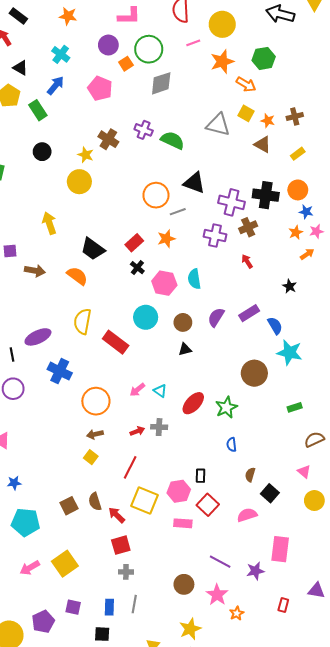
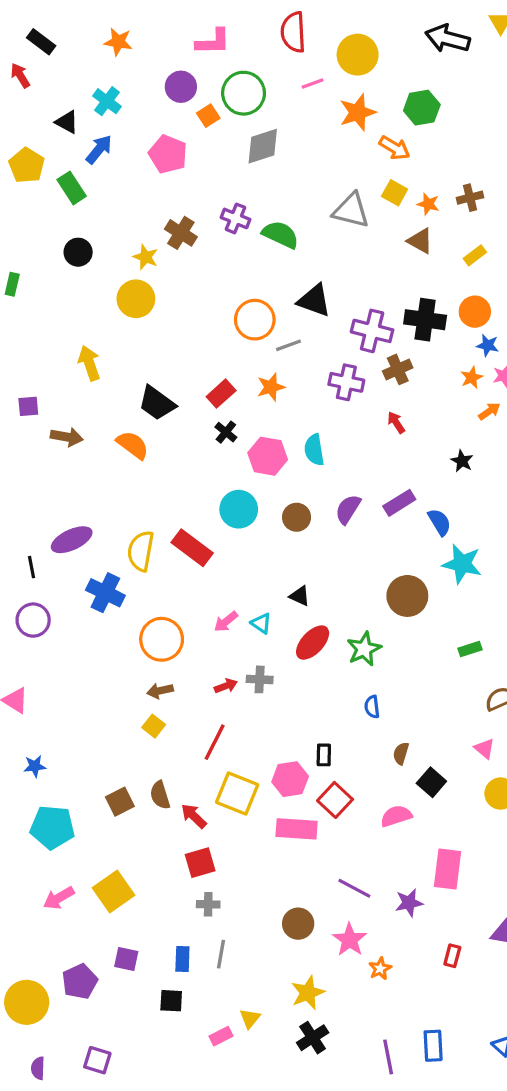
black triangle: (20, 68) -> (67, 122), moved
yellow semicircle: (82, 321) -> (141, 551), moved
black triangle: (185, 349) -> (300, 596), moved, turned 40
pink rectangle: (183, 523) -> (297, 829), size x1.4

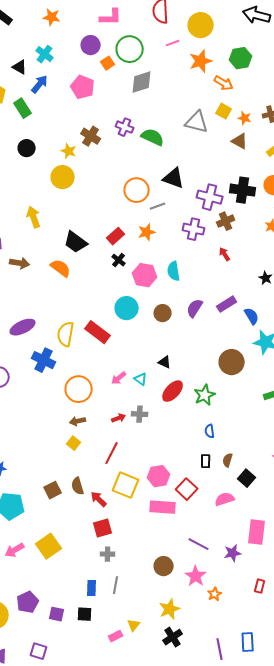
black rectangle: (324, 755) -> (206, 461), moved
purple square: (126, 959) -> (57, 614), moved

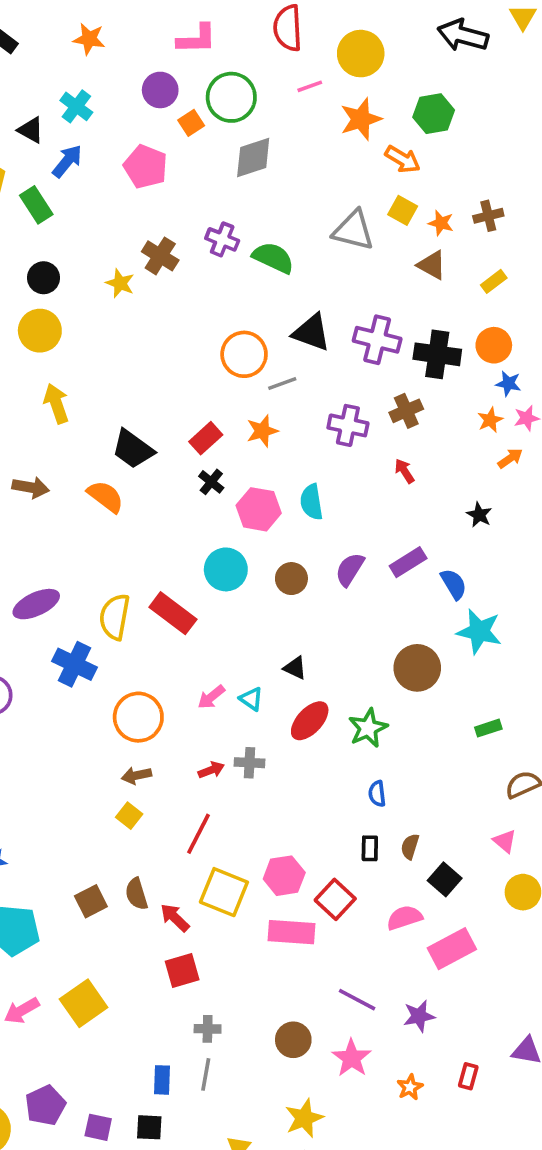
yellow circle: (63, 177) -> (40, 331), moved
purple cross: (210, 197) -> (377, 340), moved
pink rectangle: (257, 532) -> (452, 949), moved, turned 55
gray cross: (108, 554) -> (208, 1029), moved
orange star: (215, 594) -> (410, 1087), moved

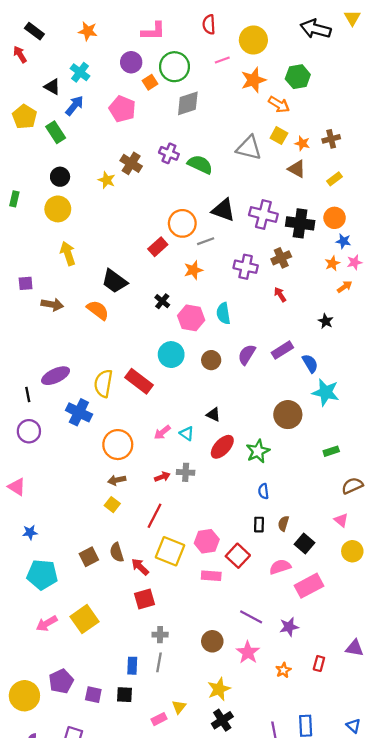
red semicircle: (288, 28) -> (209, 24), size x0.7
red rectangle: (206, 438) -> (158, 247), moved
pink rectangle: (291, 932) -> (211, 576), size x0.7

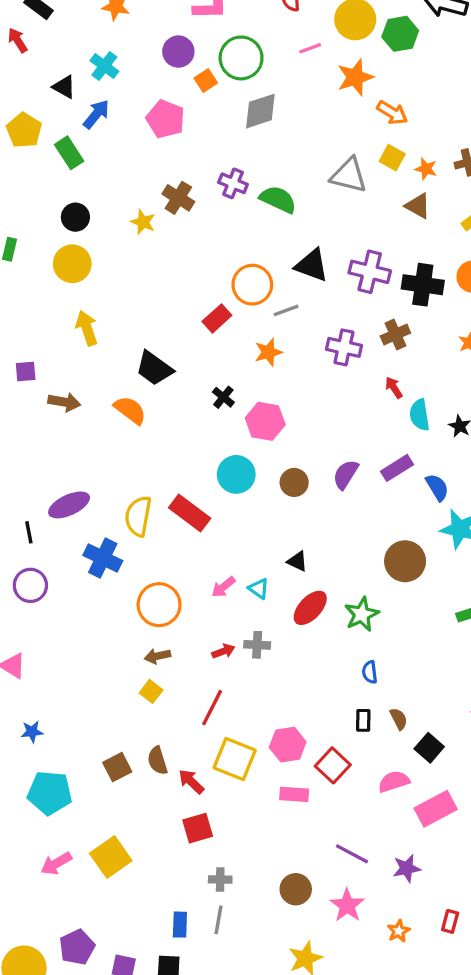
green hexagon: (298, 77) -> (400, 34), moved
cyan semicircle: (223, 313) -> (420, 415), moved
brown semicircle: (283, 523) -> (399, 719), turned 136

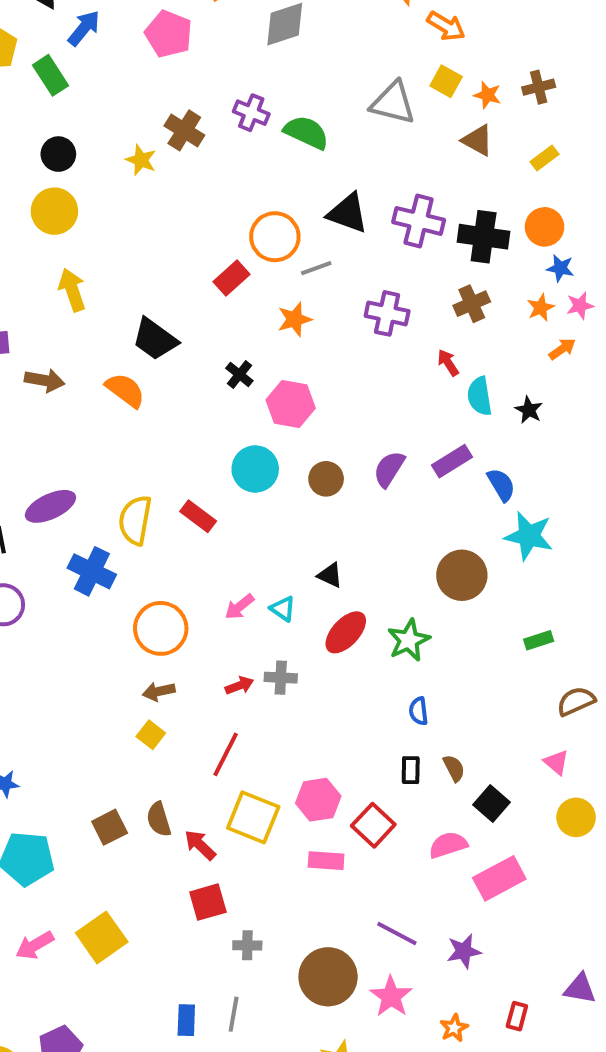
brown cross: (395, 335) -> (472, 304), moved
red rectangle: (190, 513) -> (198, 516), size x0.7
gray cross: (220, 880) -> (247, 945), moved
brown circle: (296, 889) -> (328, 977), size x1.5

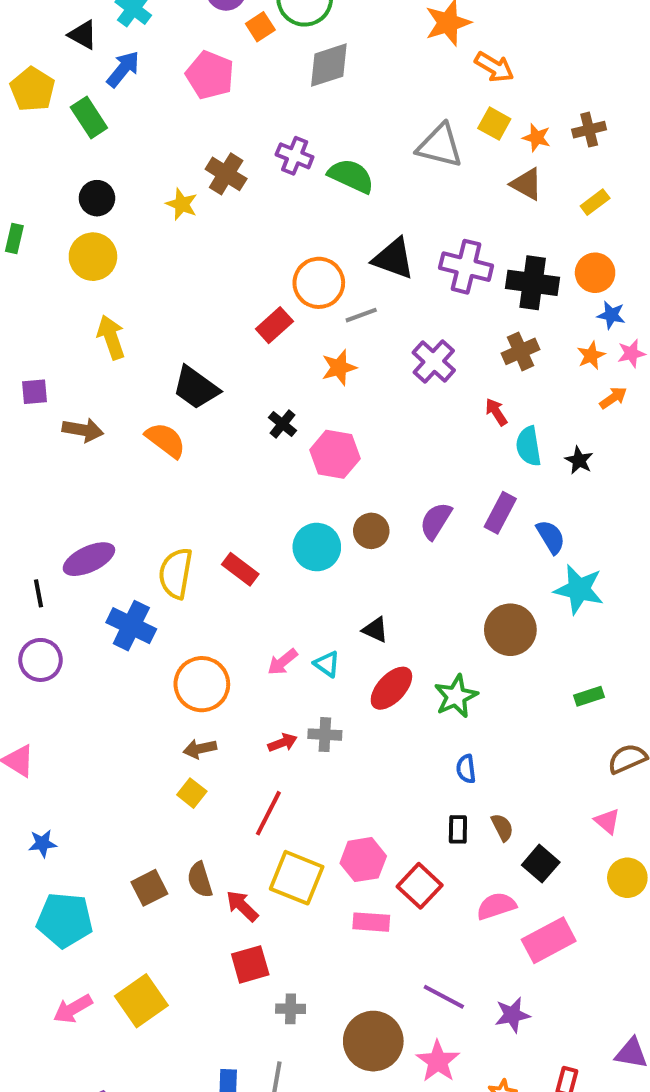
purple cross: (387, 313) -> (434, 361), turned 30
purple rectangle: (452, 461) -> (500, 513), turned -30
cyan circle: (255, 469) -> (317, 547), moved

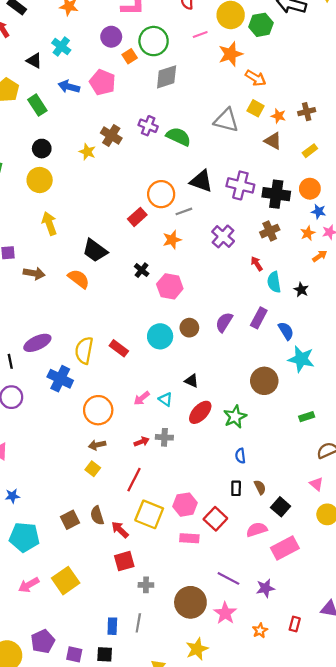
blue arrow: (123, 69) -> (69, 87), moved, turned -114

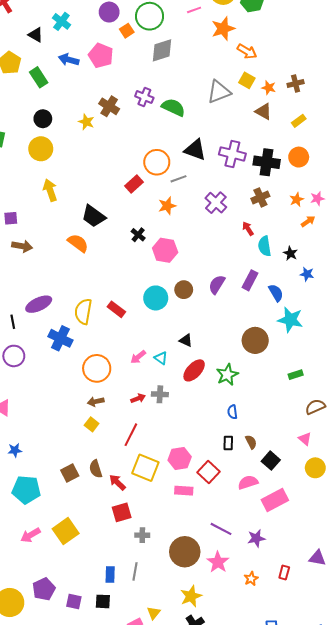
gray triangle: (226, 120) -> (219, 92), turned -35
blue star: (319, 211) -> (307, 274), moved
brown arrow: (34, 273) -> (22, 246), moved

